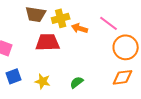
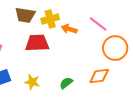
orange diamond: (123, 77) -> (99, 76), moved

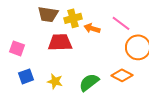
orange diamond: (99, 76) -> (122, 75), turned 35
green semicircle: (66, 83) -> (89, 82), size x1.5

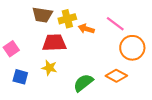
pink square: (17, 48) -> (11, 49), turned 35
blue square: (26, 76) -> (20, 77), turned 35
yellow star: (55, 81) -> (49, 68), moved

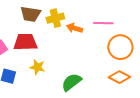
pink line: (115, 24) -> (103, 23), turned -36
red trapezoid: (54, 43) -> (25, 42), moved
orange diamond: (116, 76) -> (119, 77), moved

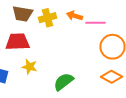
orange arrow: (74, 28) -> (74, 16), moved

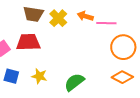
yellow cross: (48, 18) -> (58, 18), turned -30
yellow star: (30, 67) -> (39, 76), moved

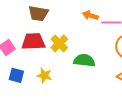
yellow cross: (58, 18) -> (59, 43), moved
green semicircle: (74, 82) -> (84, 60), moved, turned 45

